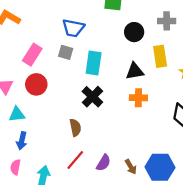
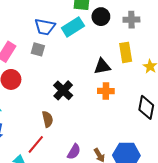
black circle: (134, 32) -> (101, 17), moved
cyan rectangle: (94, 63) -> (73, 27), moved, turned 50
red line: (75, 160) -> (36, 144), moved

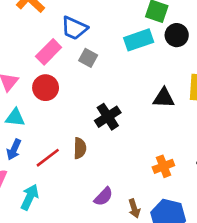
blue trapezoid: (45, 27) -> (74, 28), moved
orange cross: (106, 91) -> (163, 166), moved, turned -35
red line: (36, 144) -> (48, 158), moved

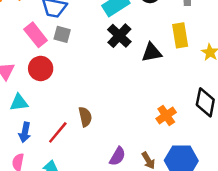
pink rectangle: (49, 52) -> (36, 35), turned -70
gray square: (88, 58) -> (62, 34), moved
black cross: (108, 117) -> (119, 36), moved

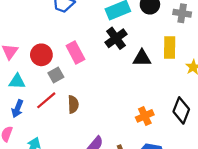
gray square: (62, 34) -> (56, 75), moved, turned 35
pink rectangle: (36, 35) -> (75, 53), moved
red line: (58, 132) -> (46, 100), moved

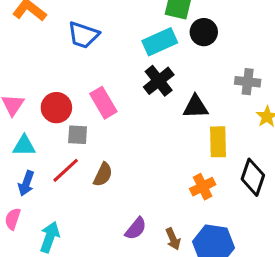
gray cross: (182, 13) -> (248, 82), moved
yellow rectangle: (170, 47) -> (218, 142), moved
gray square: (56, 75) -> (78, 135), turned 35
brown semicircle: (73, 104) -> (103, 175), turned 30

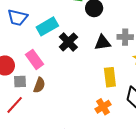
cyan rectangle: (160, 42) -> (47, 26), moved
black triangle: (195, 107) -> (103, 43), moved
brown semicircle: (103, 175) -> (39, 85), moved

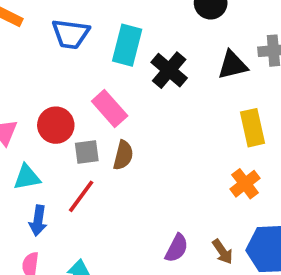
cyan rectangle: (47, 26) -> (127, 45), turned -40

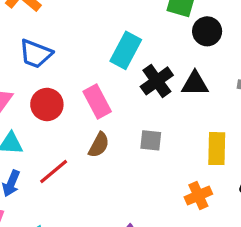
blue trapezoid: (71, 34) -> (36, 54), moved
black triangle: (232, 65) -> (195, 84), moved
gray square: (87, 152) -> (151, 140), moved

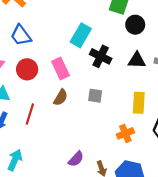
blue trapezoid: (36, 54) -> (21, 35), turned 30
black cross: (157, 81) -> (101, 56), turned -30
black triangle: (195, 84) -> (137, 60), moved
red line: (54, 172) -> (30, 114), turned -35

